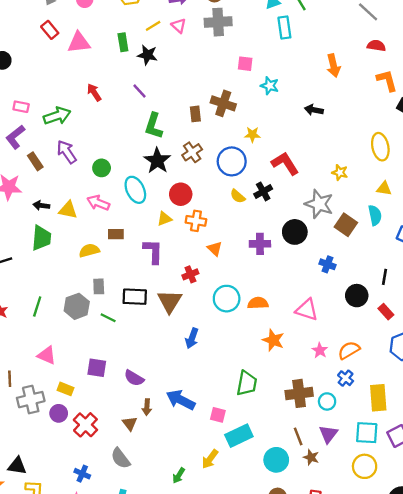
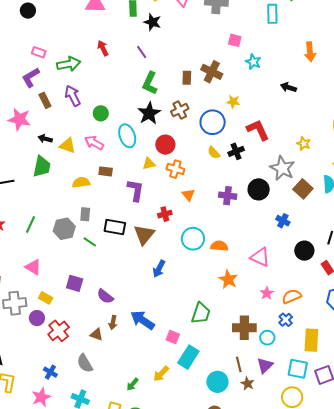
brown triangle: (130, 423) -> (96, 335), turned -40
cyan rectangle: (239, 436) -> (188, 357), turned -40

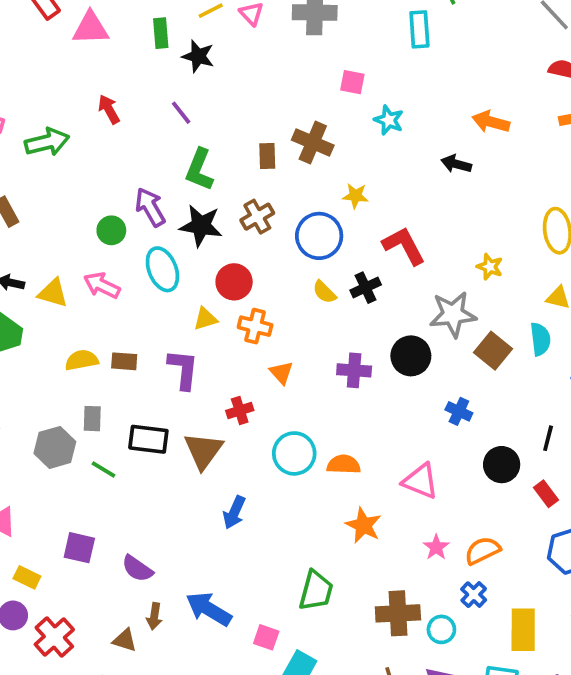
orange arrow: (310, 52) -> (491, 122), moved, turned 114
purple arrow: (73, 96) -> (150, 207), moved
black star: (149, 113) -> (201, 226), turned -30
gray star: (282, 168) -> (453, 314), turned -30
brown rectangle: (106, 171) -> (124, 361), moved

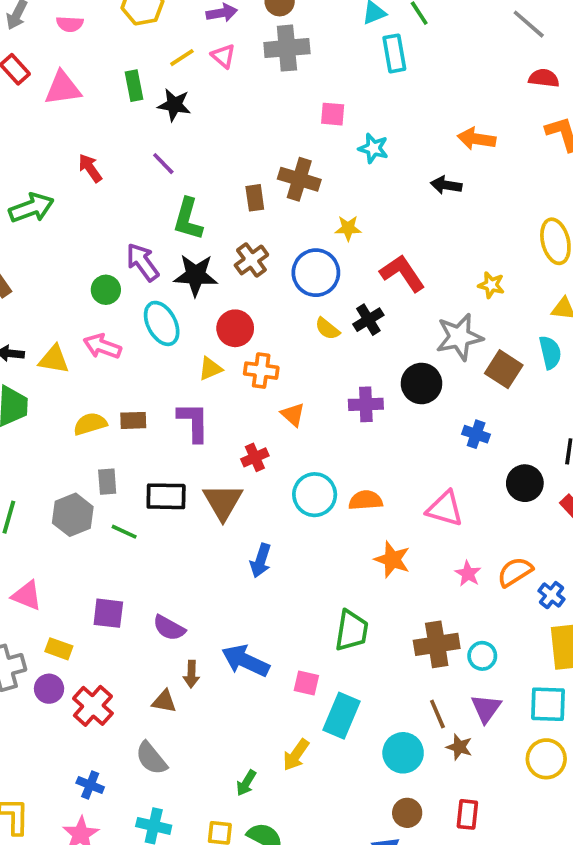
blue cross: (474, 595) -> (552, 595), moved

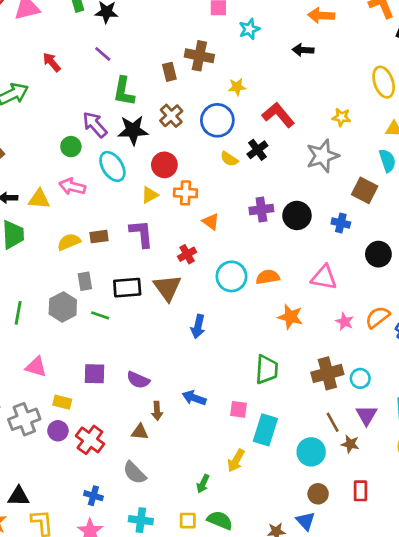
cyan star: (373, 148) -> (249, 29), turned -30
brown square: (504, 369) -> (365, 190), moved
black circle: (422, 384) -> (297, 215), moved
blue arrow: (245, 661) -> (194, 398), size x0.7

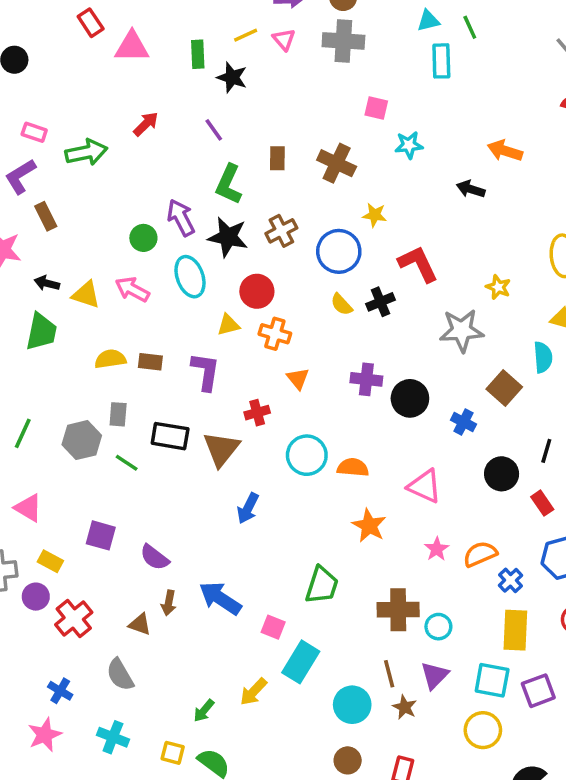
red arrow: (52, 62) -> (146, 124), turned 72
brown rectangle: (169, 72) -> (277, 158), moved
blue arrow: (194, 398) -> (220, 598), size x1.4

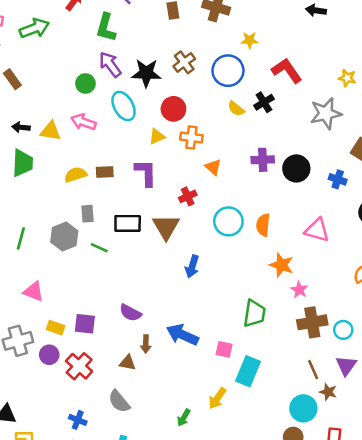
green L-shape: (229, 184) -> (106, 28), moved
orange semicircle: (353, 467) -> (263, 225), turned -80
purple square: (101, 535) -> (85, 324), moved
pink star: (437, 549) -> (299, 290), moved
cyan circle: (352, 705) -> (303, 408), moved

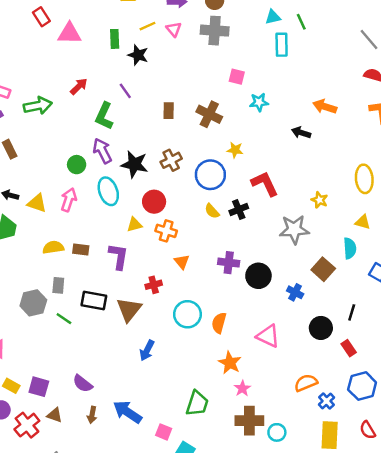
pink arrow: (83, 122) -> (69, 200), turned 80
brown triangle: (128, 363) -> (55, 415), moved

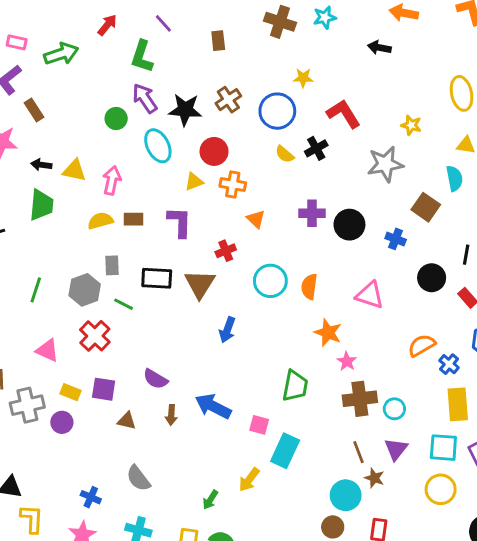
brown cross: (209, 114) -> (280, 22), moved
pink arrow: (69, 200) -> (112, 180), moved
red cross: (27, 425) -> (95, 336), moved

